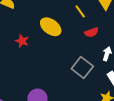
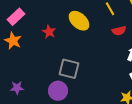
gray square: (82, 68) -> (69, 69), moved, turned -30

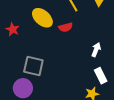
red semicircle: (119, 31) -> (66, 27), moved

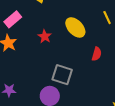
red semicircle: (66, 27) -> (97, 54), moved, turned -64

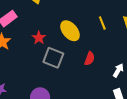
gray square: (62, 75) -> (53, 58), moved

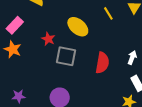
red semicircle: (90, 59) -> (102, 63), moved, size x1.5

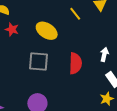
red star: (48, 39) -> (12, 29), moved

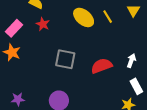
yellow ellipse: (47, 31) -> (84, 17), moved
red semicircle: (75, 63) -> (102, 66), turned -120

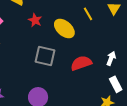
yellow ellipse: (84, 17) -> (64, 29), moved
red star: (43, 24) -> (35, 20), moved

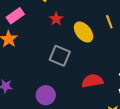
red semicircle: (81, 63) -> (92, 81), moved

